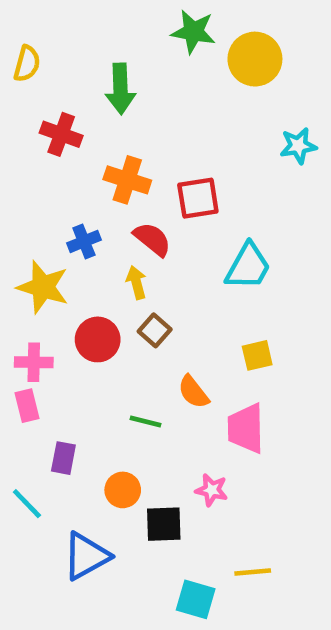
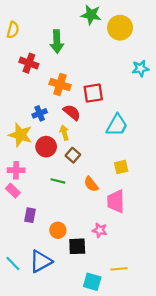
red circle: (98, 339) -> (46, 147), moved
pink rectangle: (27, 406) -> (13, 191), turned -32
green line: (146, 422) -> (58, 181), moved
cyan line: (27, 504) -> (13, 263), moved

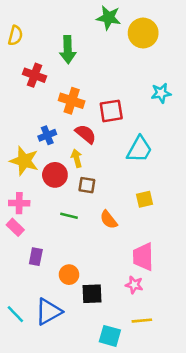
cyan star: (140, 68) -> (161, 93), moved
brown square: (73, 155) -> (87, 185), turned -32
pink trapezoid: (116, 201) -> (143, 257), moved
pink star: (100, 230) -> (134, 285), moved

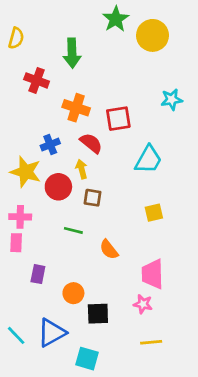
green star: (109, 18) -> (116, 19), turned 30
orange semicircle: (109, 220) -> (109, 250), moved
pink rectangle: (15, 227) -> (16, 243), turned 48
cyan square: (110, 336) -> (87, 359), moved

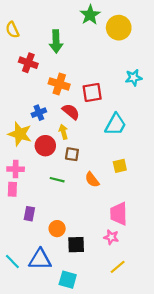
yellow semicircle: (16, 38) -> (12, 30), turned 140
orange semicircle: (109, 250) -> (92, 180), moved
blue triangle: (52, 333) -> (40, 259), turned 30
yellow line: (151, 342) -> (118, 267), turned -35

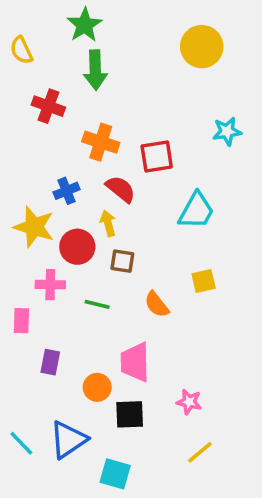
green star: (90, 15) -> (85, 25), moved
pink cross: (16, 169) -> (50, 285), moved
pink trapezoid: (119, 214) -> (135, 362), moved
blue triangle: (40, 259) -> (68, 440), turned -35

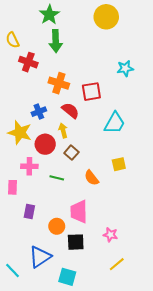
yellow circle: (202, 47) -> (106, 17), moved
yellow semicircle: (21, 50) -> (13, 40), moved
cyan star: (227, 131) -> (125, 68), moved
brown square: (122, 261) -> (71, 153), turned 32
cyan line: (21, 443) -> (13, 270), moved

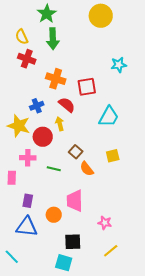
yellow semicircle: (13, 40) -> (22, 37), moved
brown square: (71, 153) -> (76, 152), moved
black square: (76, 242) -> (73, 242), moved
blue triangle: (40, 257) -> (27, 227), moved, turned 40

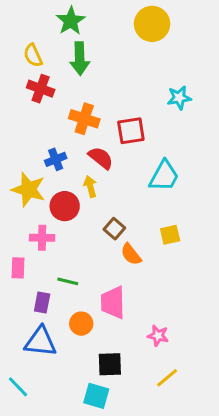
green line: (54, 169) -> (68, 281), moved

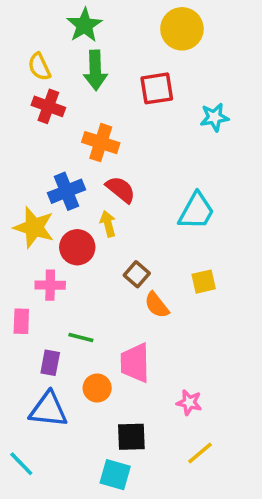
red square: (131, 131) -> (157, 88), moved
blue cross: (56, 159) -> (66, 191), size x1.4

